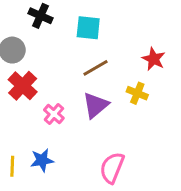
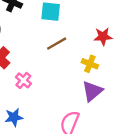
red star: (154, 59) -> (103, 36), turned -30
purple triangle: (96, 105) -> (92, 91), moved

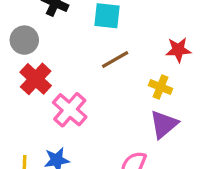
pink cross: (23, 80) -> (70, 110), size x1.5

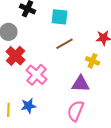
purple triangle: (164, 124) -> (80, 84), moved, turned 42

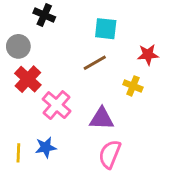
cyan square: (59, 17) -> (106, 29), moved
purple triangle: (80, 84) -> (102, 119), moved

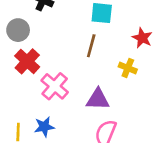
red star: (148, 55) -> (142, 38), turned 30
brown line: (95, 63) -> (91, 46), turned -45

